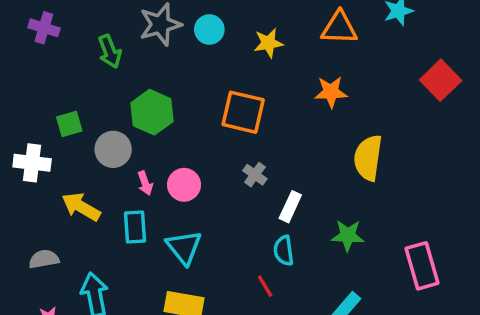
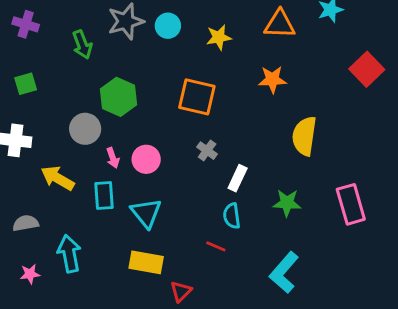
green square: (69, 124) -> (26, 84), moved
pink rectangle: (422, 266) -> (351, 204), moved
red line: (265, 286) -> (216, 246), turned -36

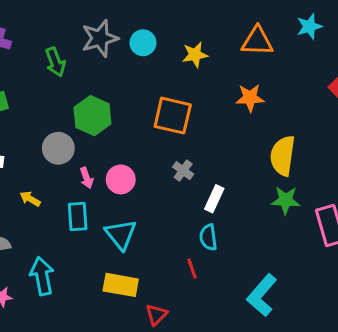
yellow arrow: (58, 178) -> (30, 199), size x0.6
green star: (287, 203) -> (286, 200), moved
red line: (216, 246) -> (192, 269), turned 48

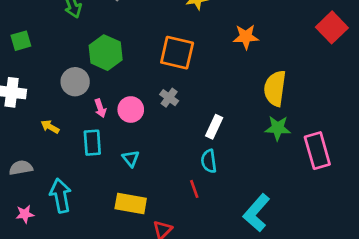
gray cross: (183, 171) -> (169, 98), moved
cyan triangle: (121, 234) -> (131, 158), size x0.6

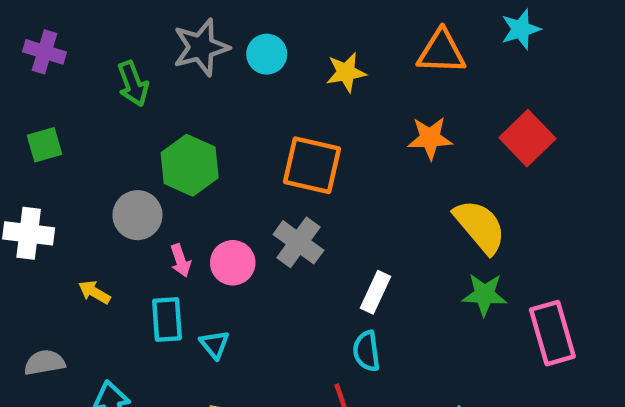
red square: (332, 27) -> (527, 138), moved
yellow semicircle: (275, 88) -> (480, 226), turned 132
gray cross: (169, 98) -> (298, 242), size x1.5
cyan triangle: (131, 158) -> (215, 344), moved

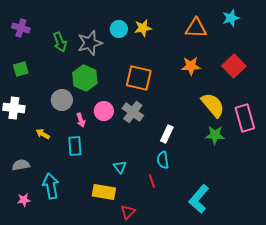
gray star: (201, 47) -> (90, 43), moved
yellow star: (346, 72) -> (143, 28), moved
pink circle: (233, 263) -> (104, 111), moved
pink rectangle: (552, 333) -> (245, 118), moved
cyan triangle: (215, 344) -> (120, 167), moved

